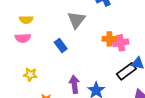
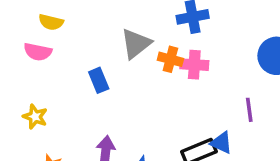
orange cross: (109, 39) -> (170, 59), moved
pink cross: (121, 43) -> (194, 65), moved

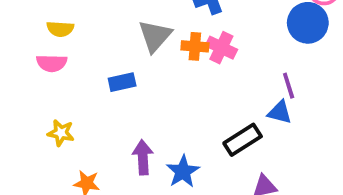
pink cross: (194, 65) -> (221, 48), turned 32
blue rectangle: (99, 80) -> (122, 82), turned -70
blue triangle: (221, 143) -> (280, 112), moved

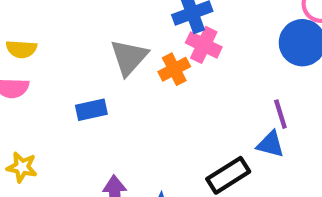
orange cross: (195, 46) -> (174, 69), turned -32
pink cross: (221, 48) -> (204, 45), moved

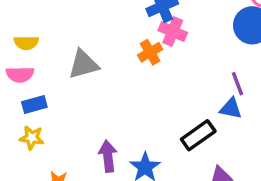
gray triangle: (129, 57) -> (83, 64), moved, turned 36
blue rectangle: (91, 110) -> (34, 105), moved

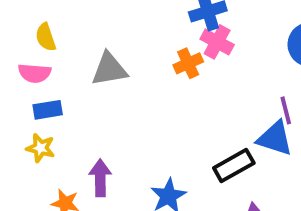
yellow semicircle: (26, 43) -> (46, 37), turned 65
blue triangle: (231, 109) -> (275, 138), size x1.4
purple arrow: (108, 156) -> (100, 178), moved

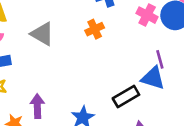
pink cross: (217, 42) -> (147, 15), moved
gray triangle: (109, 69) -> (42, 34), turned 40

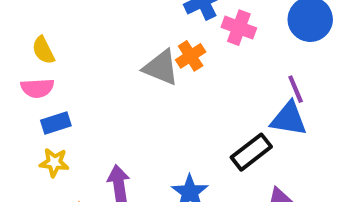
pink cross: (147, 15) -> (239, 28), moved
gray triangle: (42, 34) -> (161, 68), moved

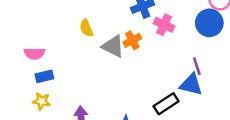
yellow semicircle: (43, 50) -> (86, 28), moved

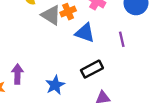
blue triangle: (191, 85) -> (85, 33), moved

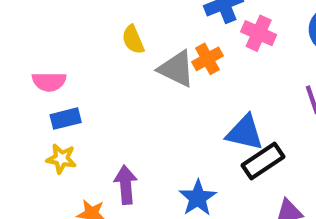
blue triangle: (85, 33) -> (245, 133), moved

